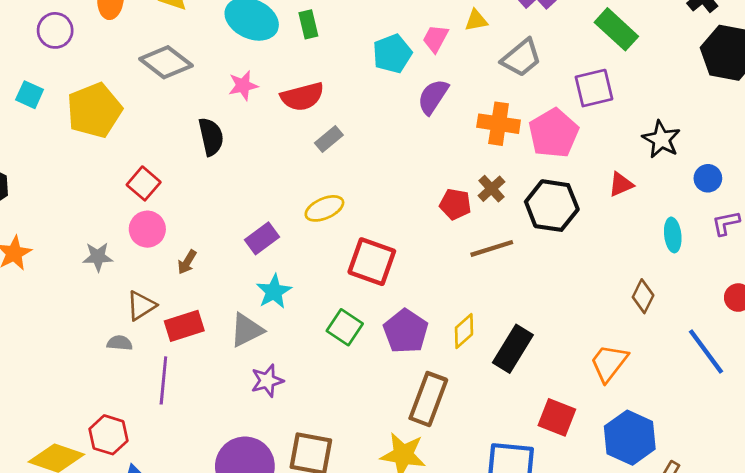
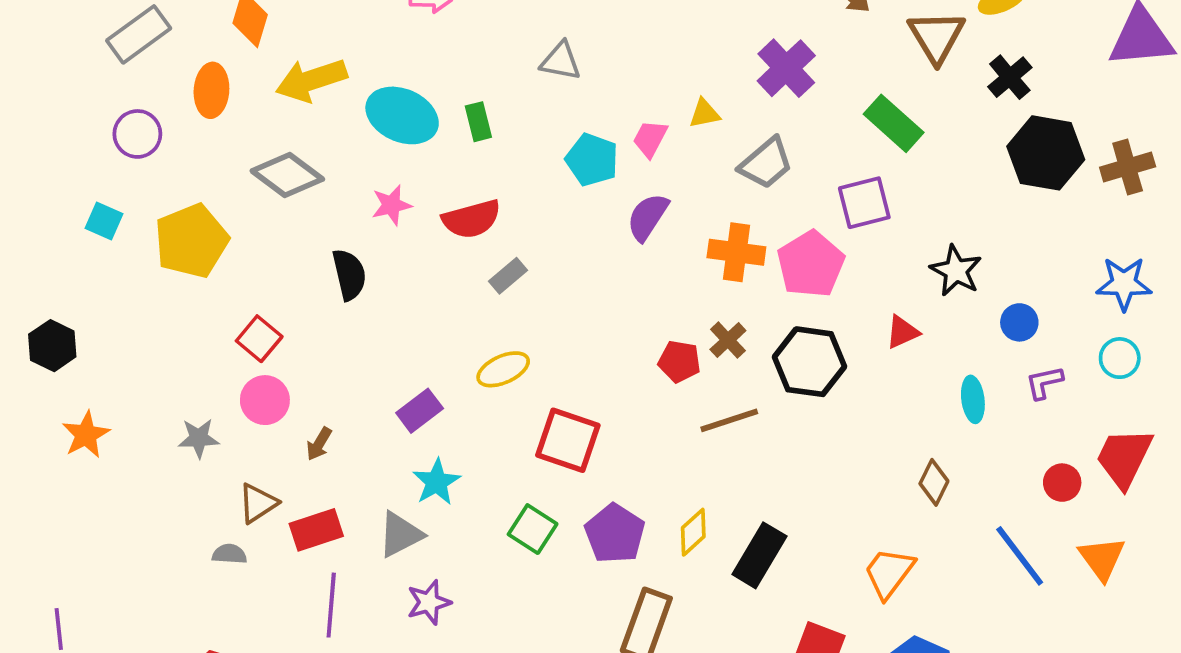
cyan pentagon: (392, 54) -> (592, 160), turned -30
purple line: (163, 380) -> (331, 605), moved

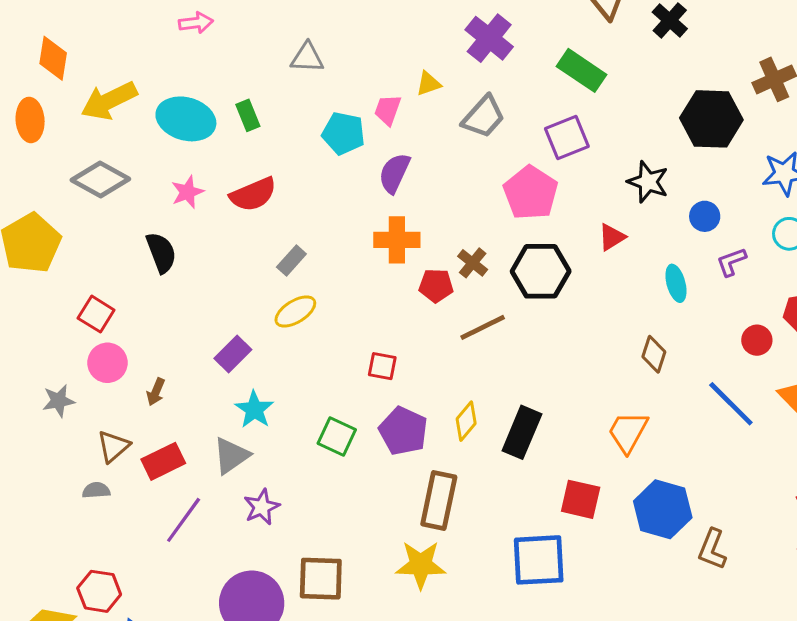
black hexagon: (1046, 153) -> (711, 119), moved
orange cross: (736, 252) -> (397, 240), moved
gray rectangle: (508, 276) -> (291, 260), moved
red square: (568, 440) -> (382, 366), moved, size x0.6
purple line: (331, 605) -> (184, 520), turned 39

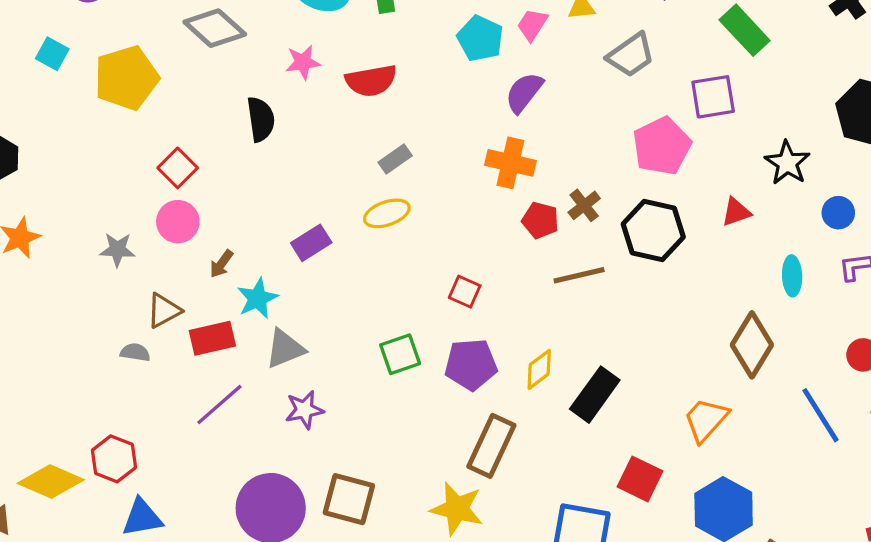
brown diamond: (654, 354) -> (752, 345), size x1.6
cyan star: (254, 409) -> (257, 298), moved
purple pentagon: (403, 431) -> (471, 364), turned 30
green square: (337, 437) -> (400, 354), turned 33

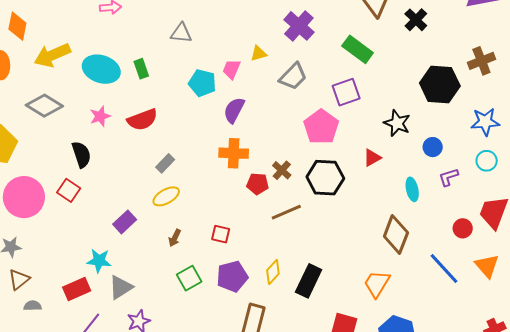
red square: (178, 168) -> (69, 190), moved
pink circle: (178, 222) -> (24, 197), moved, size x1.6
brown arrow: (221, 264) -> (175, 238), moved
cyan star: (257, 298) -> (99, 261), turned -30
brown triangle: (164, 311) -> (19, 280), moved

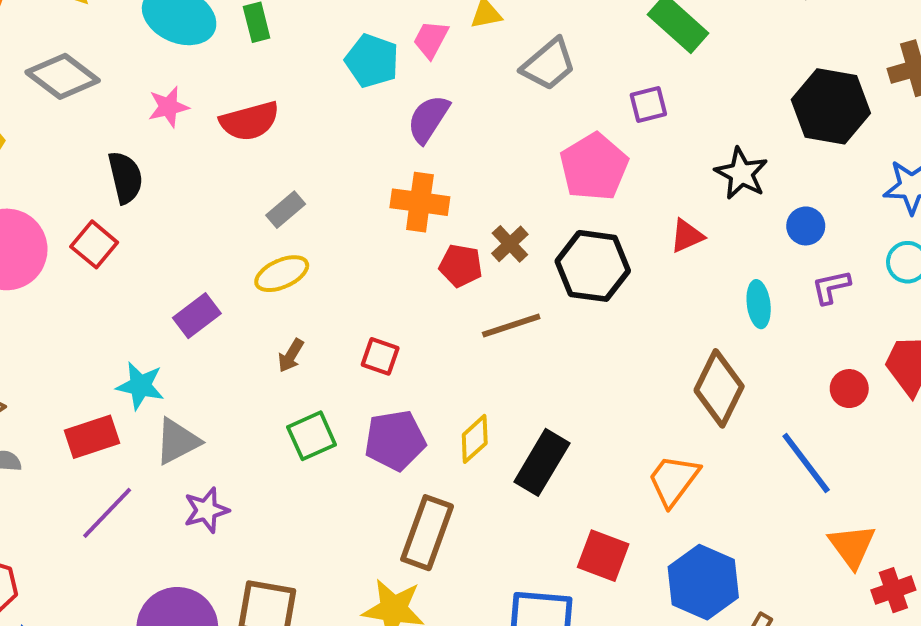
purple square: (346, 92) -> (648, 104), size x0.7
orange triangle: (487, 266) -> (852, 546), moved

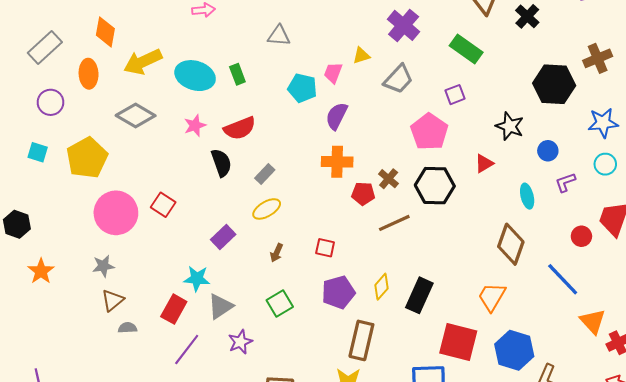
black semicircle: (125, 177) -> (221, 163), moved
green square: (312, 436) -> (280, 304), moved
red rectangle: (92, 437) -> (174, 309), turned -36
red square: (603, 556) -> (458, 342), size x1.4

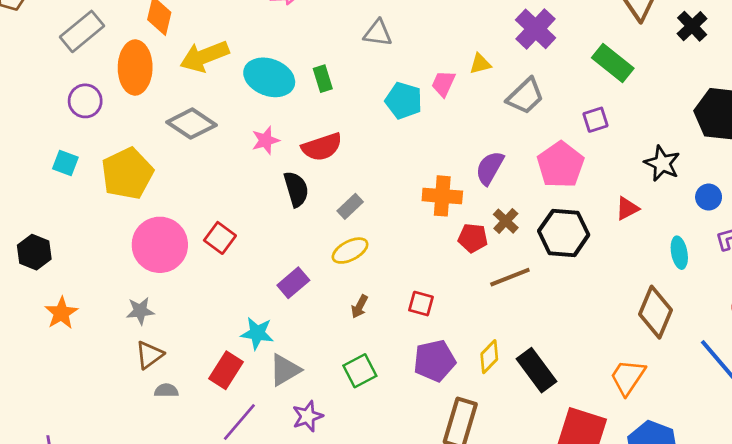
orange ellipse: (89, 74) -> (135, 68), size x1.4
purple semicircle: (337, 116) -> (490, 168), moved
black rectangle: (419, 295) -> (536, 370), turned -64

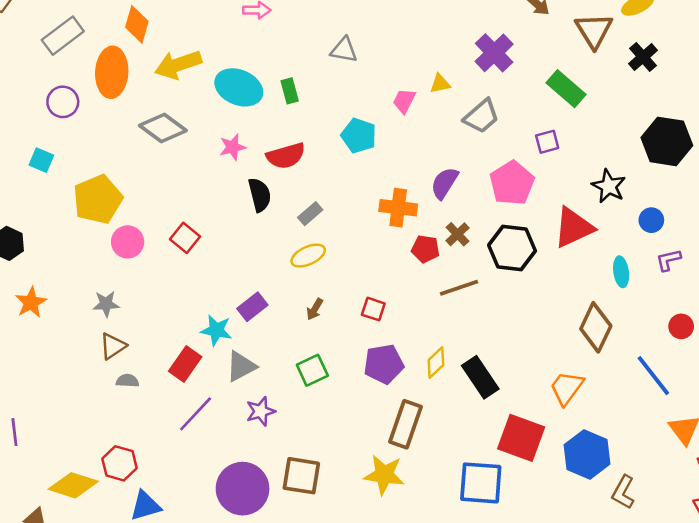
cyan pentagon: (404, 101) -> (359, 136), moved
yellow pentagon: (127, 173) -> (98, 199), moved
red triangle: (627, 209) -> (574, 228), size x1.8
pink circle: (160, 245) -> (128, 242), size x0.6
purple rectangle: (293, 283) -> (252, 307), moved

